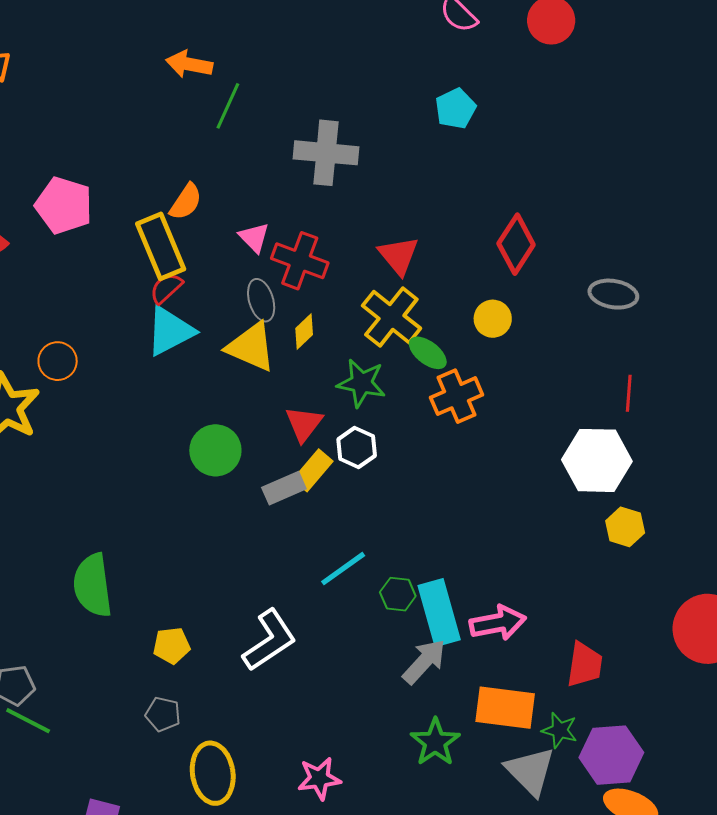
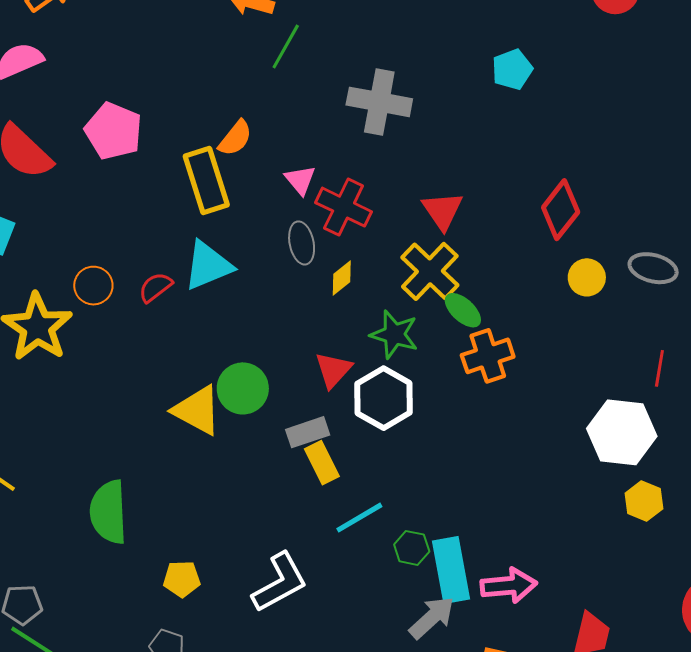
red semicircle: (166, 288) -> (155, 287), moved
yellow circle: (493, 319) -> (587, 277), moved
yellow triangle: (251, 347) -> (197, 410), moved
white hexagon: (357, 447) -> (384, 398), size x1.5
yellow rectangle: (313, 470) -> (322, 463), moved, turned -72

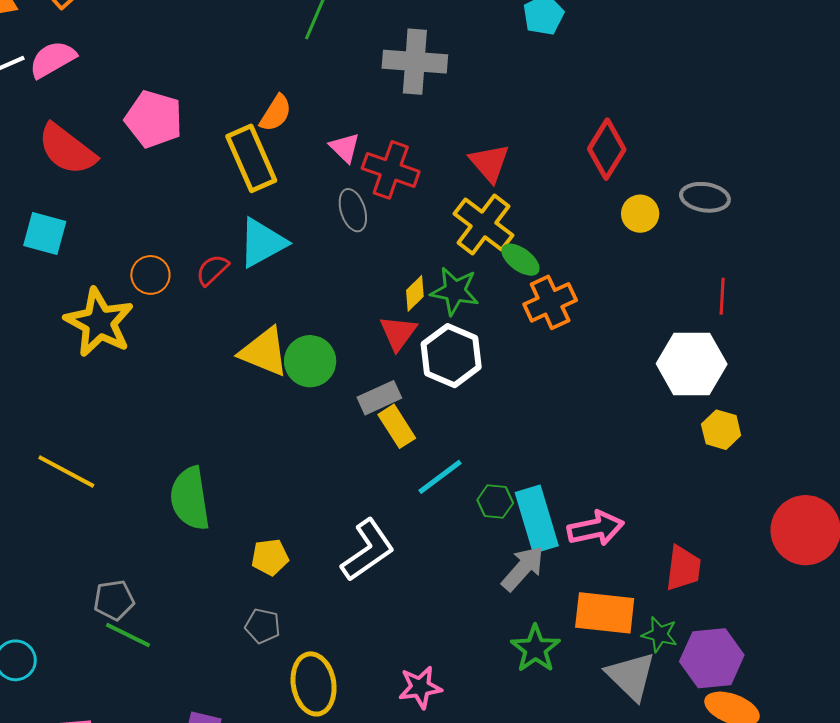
yellow diamond: (342, 278) -> (415, 293), moved
yellow triangle: (197, 410) -> (264, 352), moved

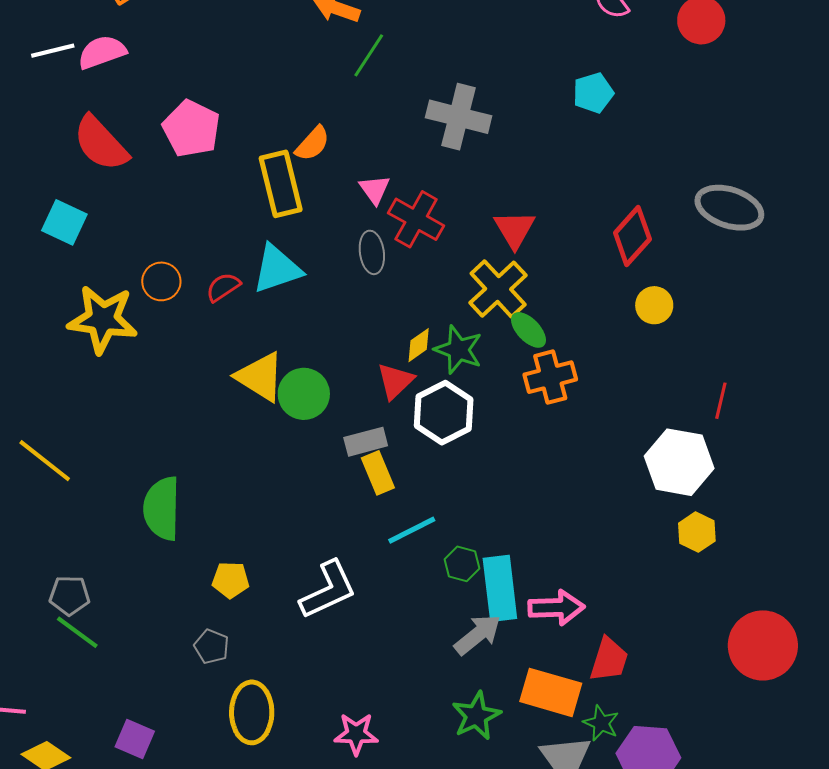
gray ellipse: (705, 197) -> (729, 208), moved, size x1.4
yellow star: (99, 322) -> (103, 319), turned -30
red trapezoid: (683, 568) -> (609, 660), moved

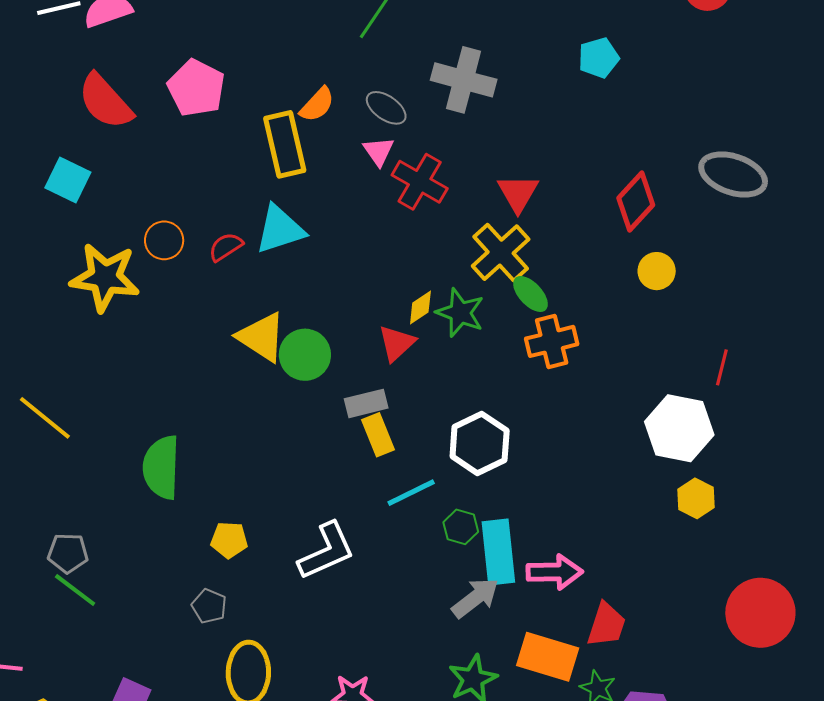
gray ellipse: (372, 252) -> (386, 108), moved, turned -48
white hexagon: (444, 413) -> (480, 443), moved

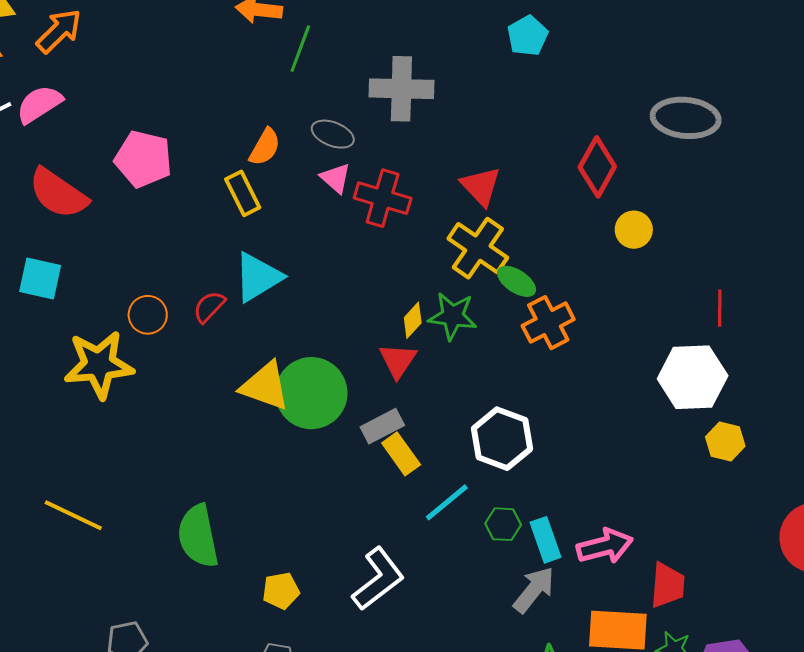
yellow rectangle: (285, 144) -> (243, 193), size x0.7
green circle: (305, 355) -> (311, 393), size x1.4
cyan rectangle: (498, 552) -> (546, 540), size x0.7

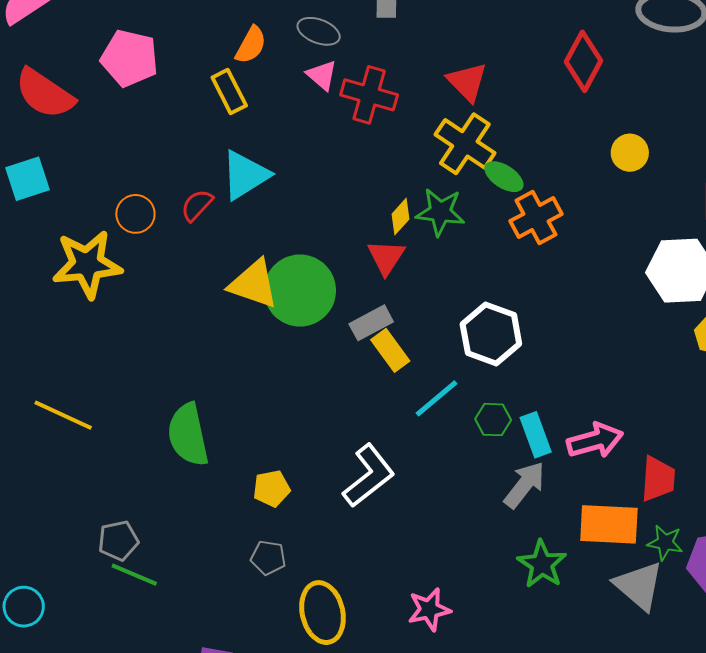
yellow circle: (634, 230) -> (630, 153), moved
cyan square: (40, 279) -> (27, 179), turned -30

